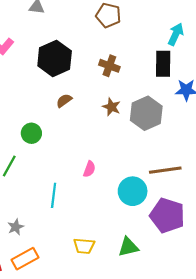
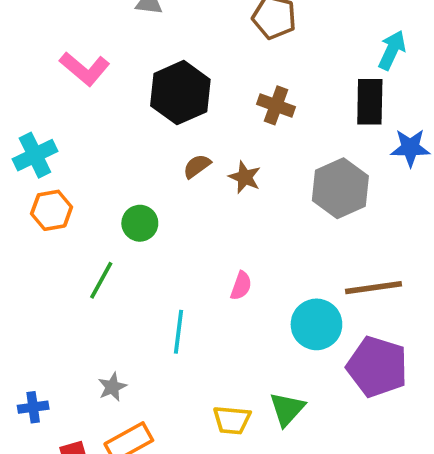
brown star: (111, 107) -> (245, 177), moved
green triangle: (128, 247) -> (287, 409), moved, turned -35

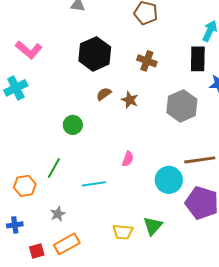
pink L-shape: (85, 69) -> (29, 50), moved
orange hexagon: (52, 210) -> (25, 186), moved
green line: (101, 280) -> (54, 168), moved
cyan line: (178, 332) -> (94, 184), turned 75

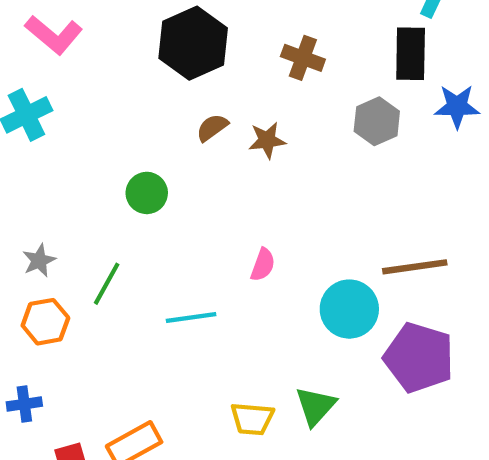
brown star: (130, 100) -> (267, 140), turned -30
gray hexagon: (182, 106) -> (377, 121), moved, size x0.7
gray star: (58, 214) -> (39, 260), moved

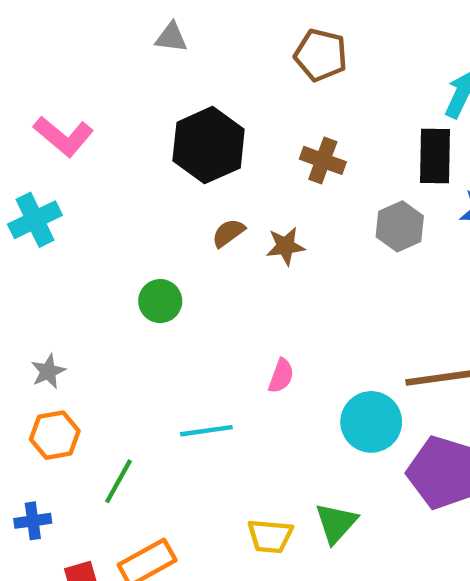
green line: (107, 284) -> (118, 481), moved

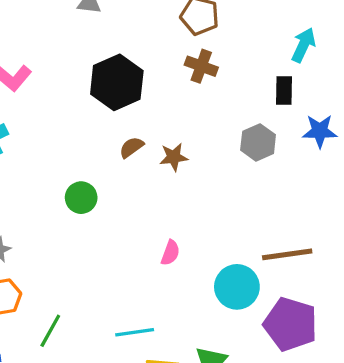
black rectangle: (435, 156) -> (284, 90), size x0.7
brown cross: (323, 160) -> (201, 66), moved
cyan line: (206, 431) -> (135, 332), moved

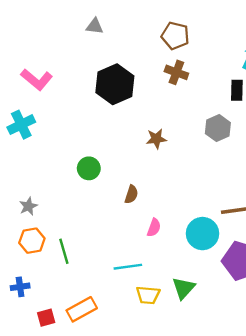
brown semicircle: (131, 147) -> (131, 194), moved, turned 144
pink semicircle: (170, 253) -> (154, 228), moved
green line: (50, 331) -> (64, 251), moved, turned -45

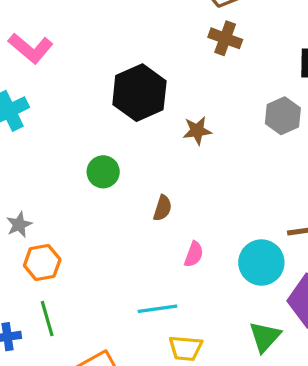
black hexagon: (115, 84) -> (139, 93), moved
orange hexagon: (32, 241) -> (42, 262), moved
green line: (64, 251) -> (47, 319), moved
green triangle: (184, 288) -> (265, 337), moved

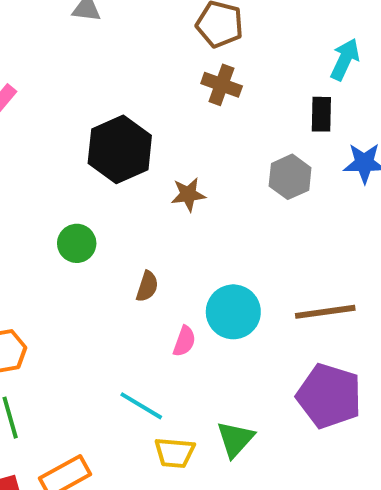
cyan circle: (261, 262) -> (233, 312), moved
cyan line: (158, 309) -> (141, 406), turned 39
green triangle: (265, 337) -> (235, 439), moved

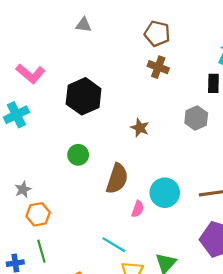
black hexagon: (120, 149) -> (84, 96), moved
brown star: (188, 194) -> (140, 128), turned 30
brown semicircle: (147, 286) -> (117, 179), size x1.8

